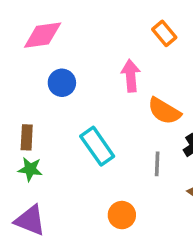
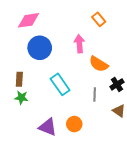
blue circle: (62, 83) -> (40, 48), size x1.5
purple triangle: (30, 220) -> (48, 127), moved

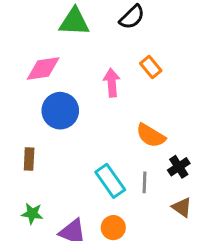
pink arrow: (79, 44) -> (112, 83), moved
cyan rectangle: (60, 84) -> (110, 181), moved
green star: (21, 98) -> (32, 214), moved

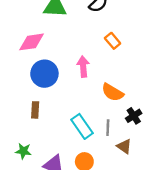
pink arrow: (112, 83) -> (83, 67), moved
brown rectangle: (29, 159) -> (35, 110), moved
brown triangle: (182, 207) -> (124, 146), moved

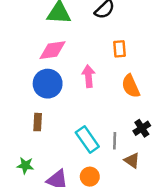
orange rectangle: (113, 41) -> (120, 49), turned 35
pink diamond: (32, 42) -> (53, 50), moved
orange semicircle: (113, 92) -> (131, 86), moved, turned 35

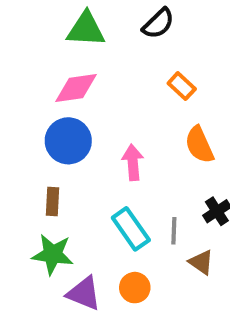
orange rectangle: (120, 49) -> (182, 86), turned -42
pink arrow: (89, 76) -> (133, 162), moved
green star: (25, 165) -> (53, 254), moved, size x1.5

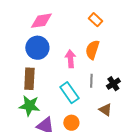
orange semicircle: (199, 145) -> (92, 50), moved, turned 42
brown rectangle: (53, 201) -> (29, 79), size x1.5
gray line: (174, 231) -> (91, 81), moved

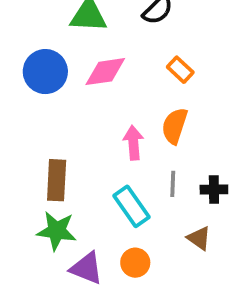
pink diamond: (41, 21) -> (105, 72), moved
blue circle: (37, 48) -> (45, 72), moved
black cross: (113, 84) -> (214, 190), turned 32

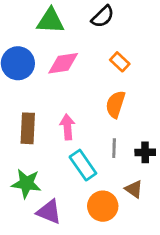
pink arrow: (133, 143) -> (67, 127), moved
brown rectangle: (57, 180) -> (28, 128), moved
orange circle: (135, 263) -> (103, 206), moved, size x1.4

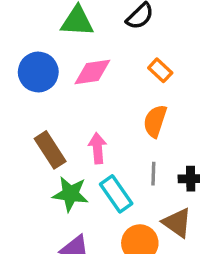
brown rectangle: (28, 128) -> (50, 150), turned -36
green star: (26, 183) -> (70, 194), moved
brown triangle: (134, 189) -> (177, 223), size x1.4

